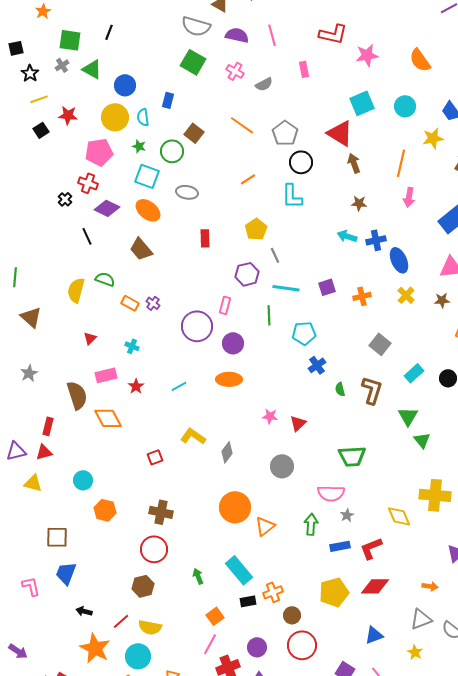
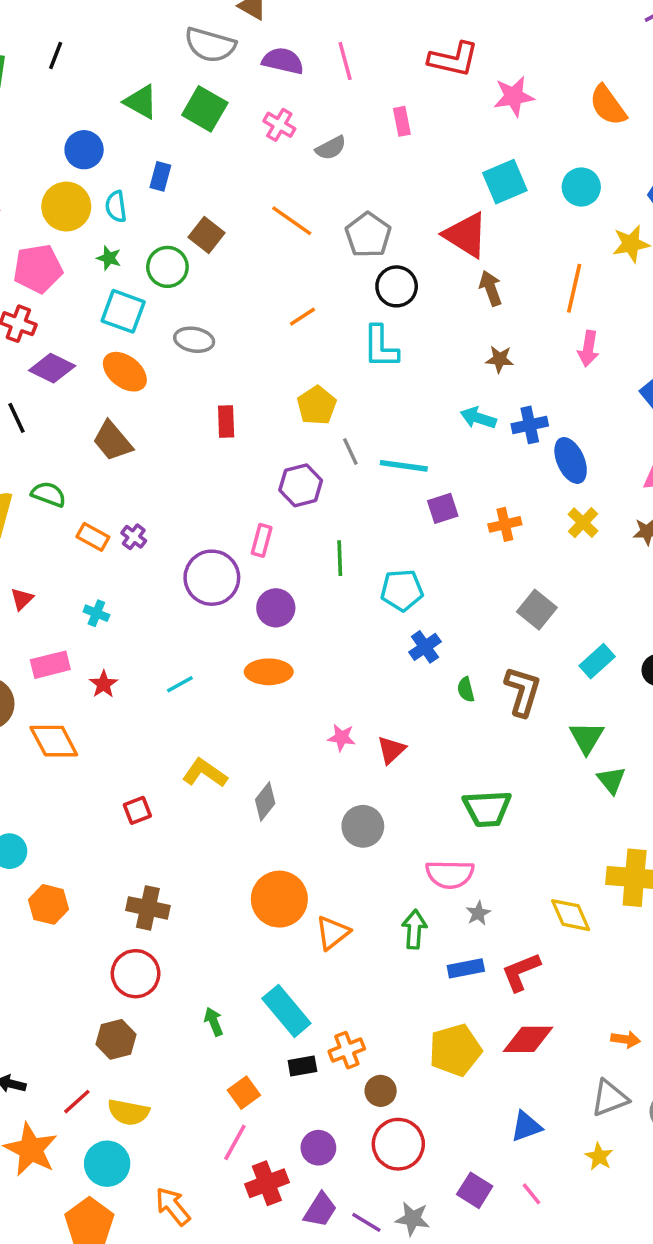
green triangle: (92, 69) -> (141, 102), moved
cyan line: (286, 288) -> (404, 466), moved

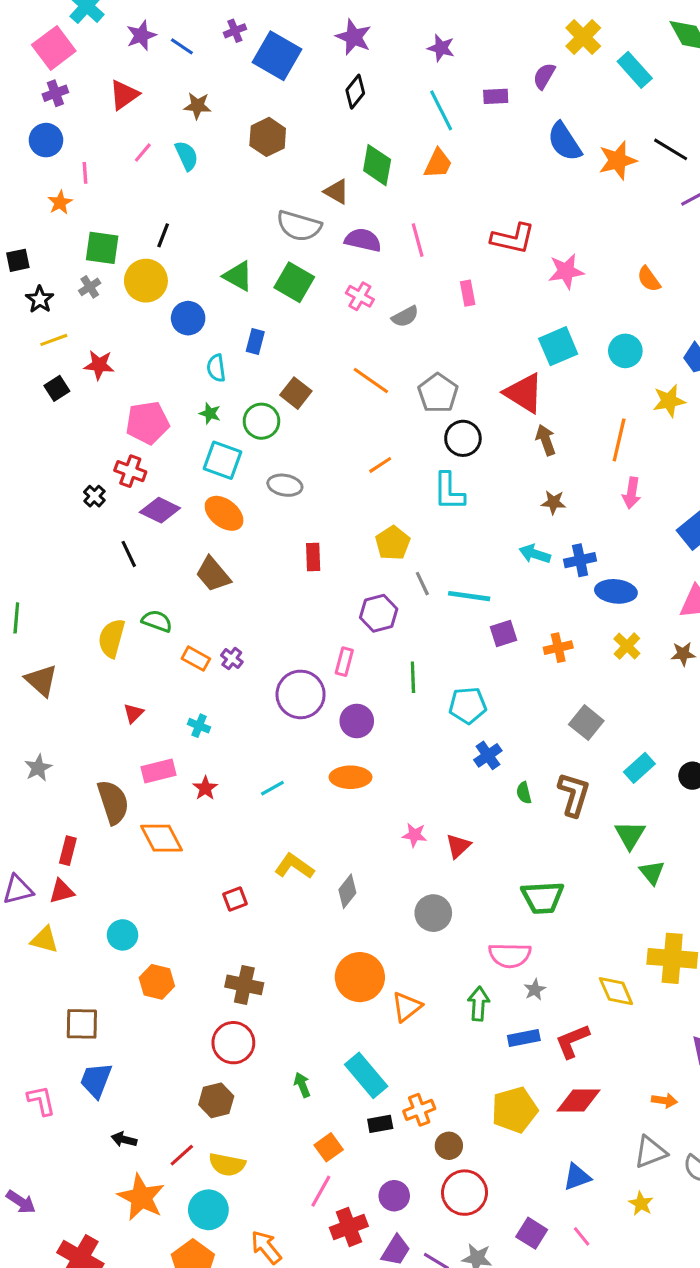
orange semicircle: (608, 105) -> (649, 279), size x0.7
yellow circle: (66, 207) -> (146, 281), moved
blue ellipse: (571, 460) -> (616, 591), turned -60

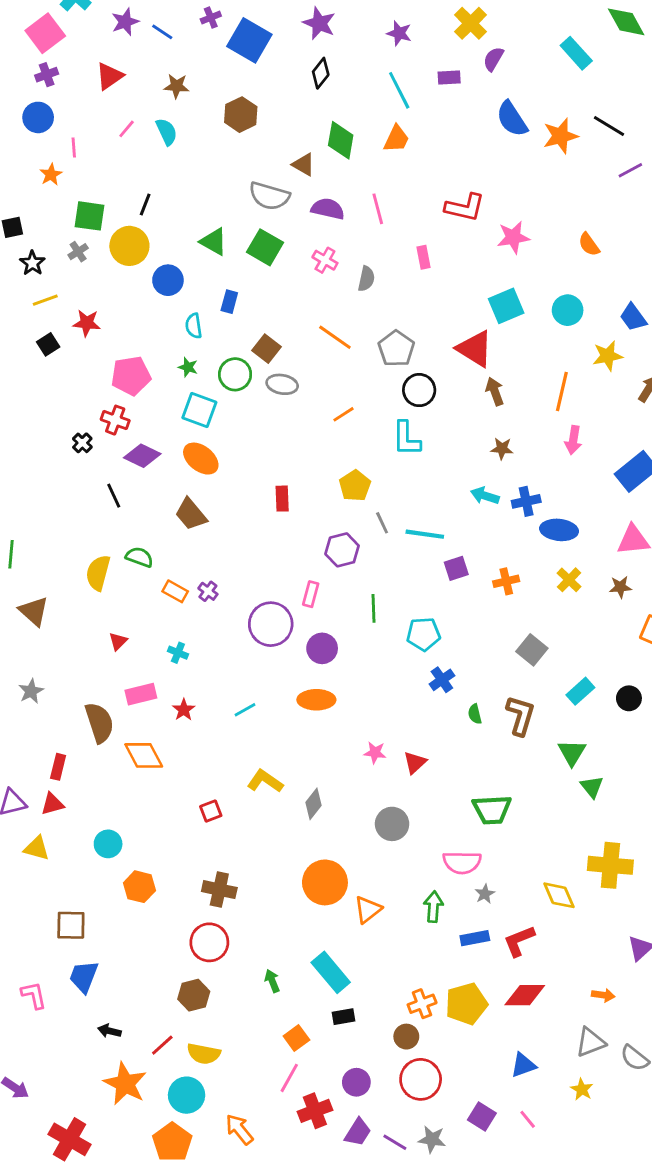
yellow cross: (583, 37) -> (471, 23), moved
gray semicircle: (405, 317) -> (366, 279), turned -50
gray ellipse: (285, 485) -> (282, 384), moved
orange cross: (419, 1110) -> (422, 1004), moved

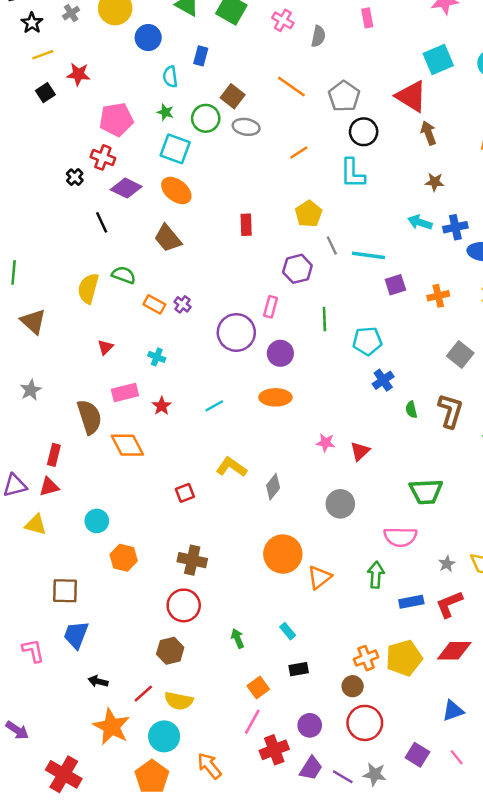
gray star: (485, 894) -> (447, 564), moved
cyan rectangle: (331, 972) -> (288, 631), size x0.5

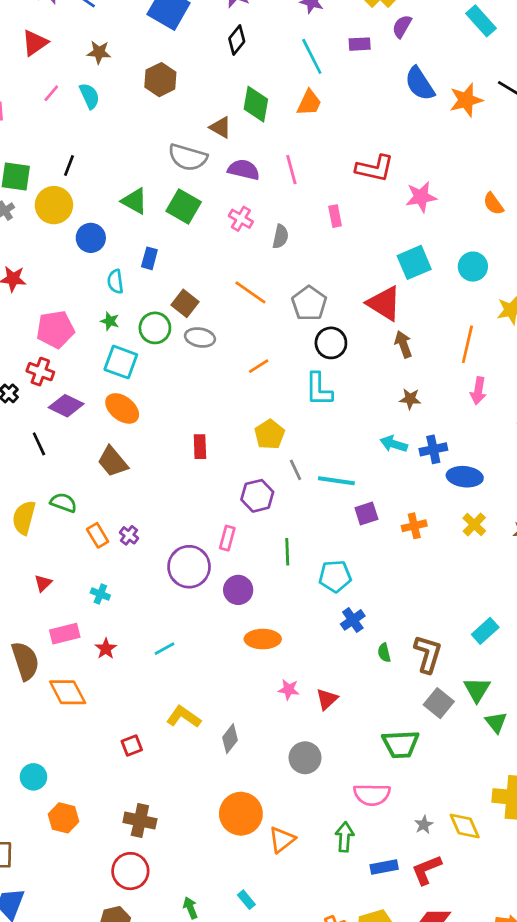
orange rectangle: (154, 304) -> (98, 535), turned 30
gray square: (460, 355) -> (439, 703), moved
orange ellipse: (275, 397) -> (263, 639), moved

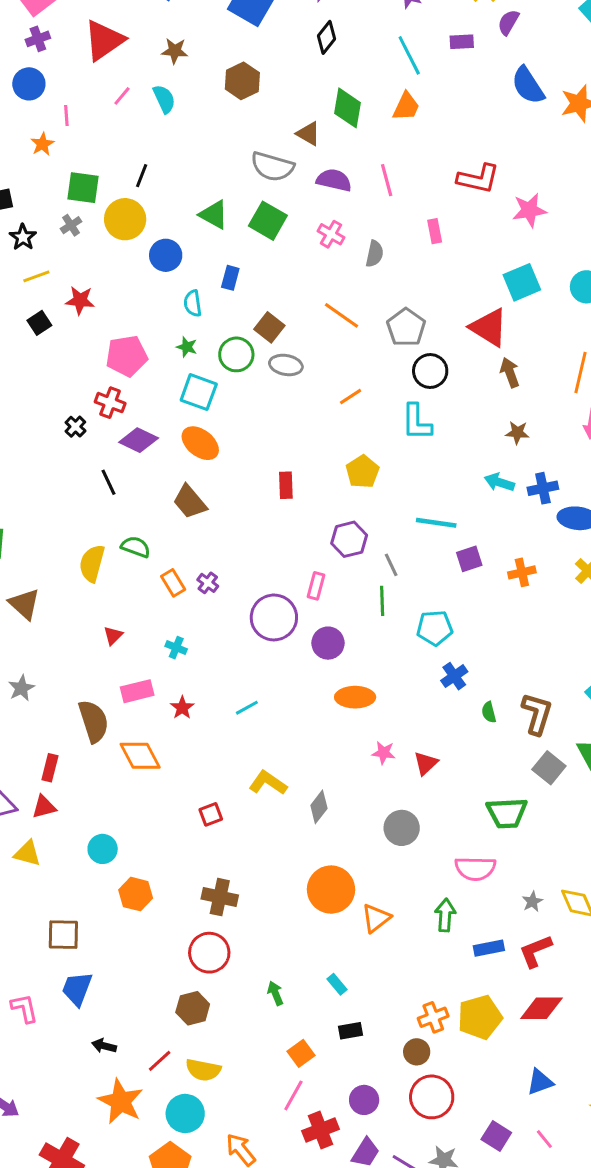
red triangle: (35, 43) -> (104, 40), size x1.4
gray line: (295, 470) -> (391, 565), moved

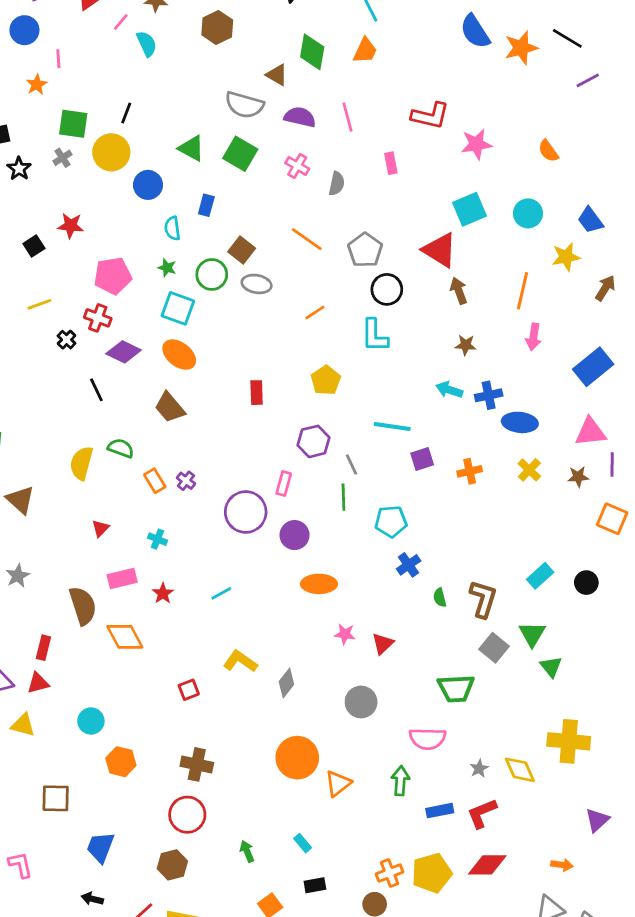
pink line: (122, 96) -> (121, 22), moved
yellow line: (36, 276) -> (39, 304), moved
blue trapezoid: (77, 989) -> (100, 847), moved

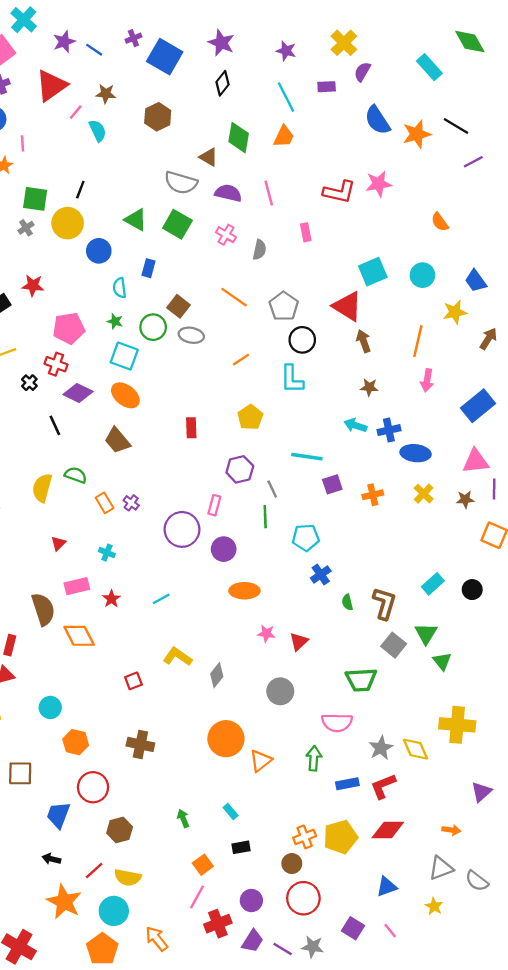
pink star: (476, 144) -> (379, 184), moved
gray star: (479, 768) -> (381, 748), size x1.5
red circle: (187, 815) -> (93, 787), moved

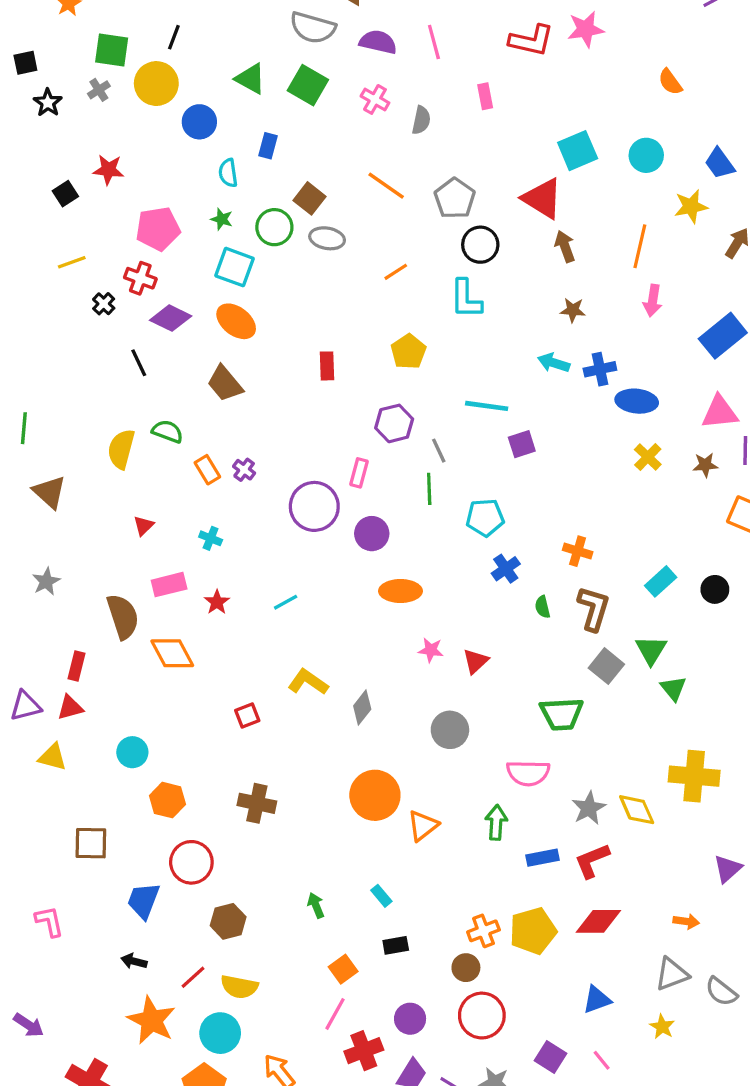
orange cross: (373, 495) -> (578, 551), moved, turned 30

